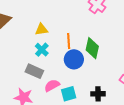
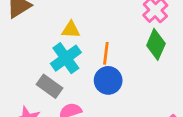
green diamond: (92, 48) -> (156, 44), moved
cyan cross: (42, 50) -> (66, 58), size x1.5

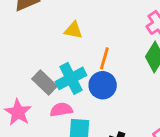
cyan cross: (66, 58) -> (71, 78), moved

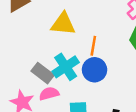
yellow triangle: (73, 30) -> (63, 24), size x1.5
pink semicircle: (61, 110) -> (49, 94), moved

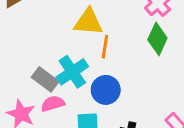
yellow triangle: (63, 24) -> (88, 22), moved
blue circle: (95, 70) -> (106, 90), moved

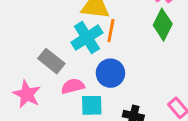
cyan cross: (72, 72) -> (87, 38), moved
pink semicircle: (53, 104) -> (73, 86), moved

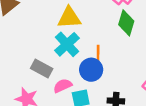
orange line: (111, 31) -> (98, 55), moved

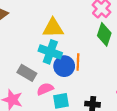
cyan cross: (67, 44) -> (50, 52), turned -30
blue circle: (91, 70) -> (64, 66), moved

